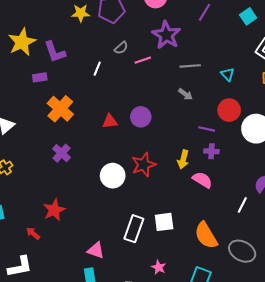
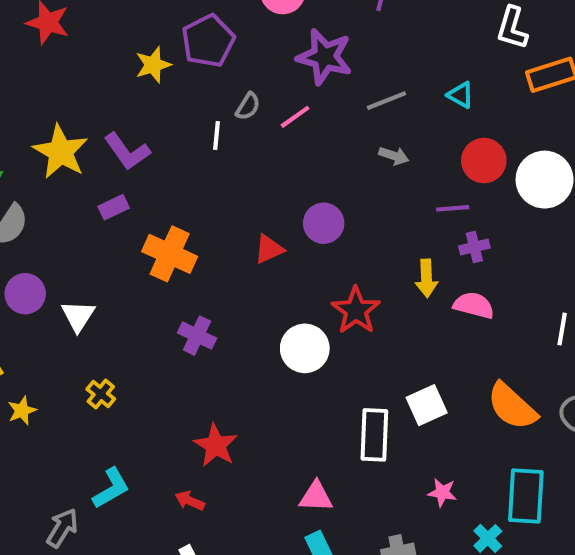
white line: (97, 69) -> (216, 135), moved

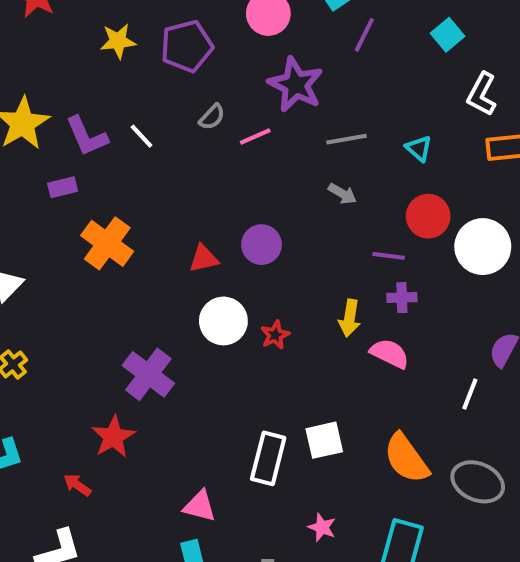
yellow star: (153, 65) -> (118, 41), moved
white line: (216, 135) -> (141, 136), moved, turned -60
red star: (356, 310) -> (275, 335), size x0.6
purple cross: (197, 336) -> (148, 374), moved, size x1.4
white circle: (305, 348) -> (223, 321), moved

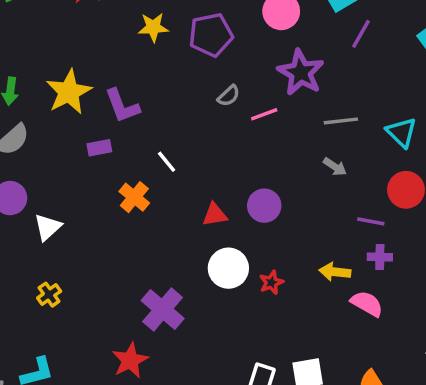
white line: (141, 136) -> (167, 162), moved
cyan triangle: (419, 148) -> (401, 132), size x1.4
orange cross: (107, 243) -> (134, 197), size x0.7
yellow arrow: (350, 318) -> (335, 272), turned 84

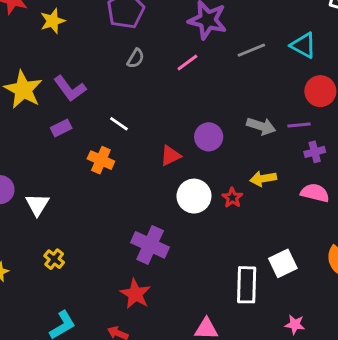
yellow star: (153, 27) -> (53, 21), moved
gray semicircle: (229, 96) -> (136, 58), moved
gray arrow: (335, 167) -> (261, 126), moved, size x1.4
yellow arrow: (335, 272) -> (263, 179), moved

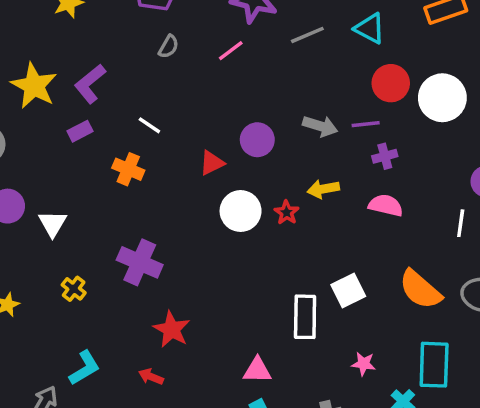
purple L-shape: (70, 89) -> (90, 84), turned 88
purple cross: (150, 245) -> (140, 262), moved

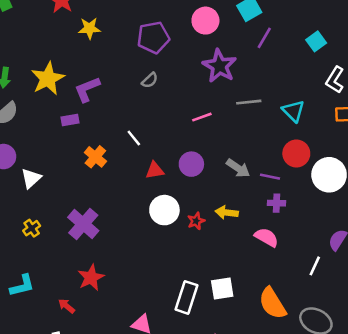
pink line: (231, 51) -> (202, 117), moved
white line: (149, 125) -> (134, 138), moved

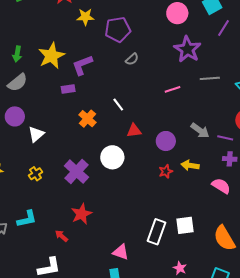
purple pentagon: (153, 37) -> (118, 29), moved
purple circle: (191, 164) -> (166, 141), moved
white circle: (164, 210) -> (112, 157), moved

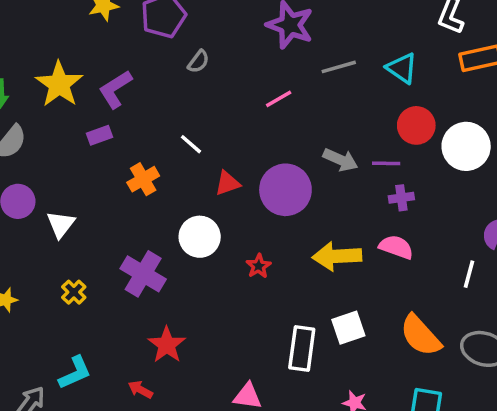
orange cross: (87, 119) -> (143, 179), turned 30
purple circle: (166, 141) -> (285, 190), size x1.5
yellow arrow: (190, 165) -> (337, 256), moved, size x1.5
red star: (166, 171) -> (258, 266), moved

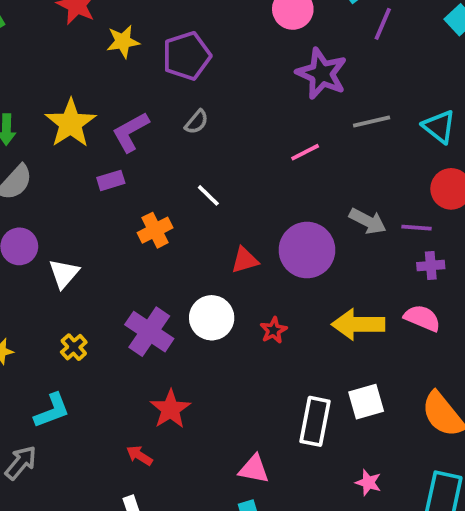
gray semicircle: (198, 62) -> (197, 122), moved
red triangle: (227, 183) -> (245, 260), moved
white circle: (200, 237) -> (212, 318), moved
cyan L-shape: (75, 373) -> (52, 411), moved

